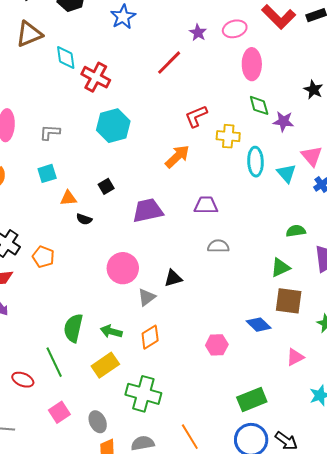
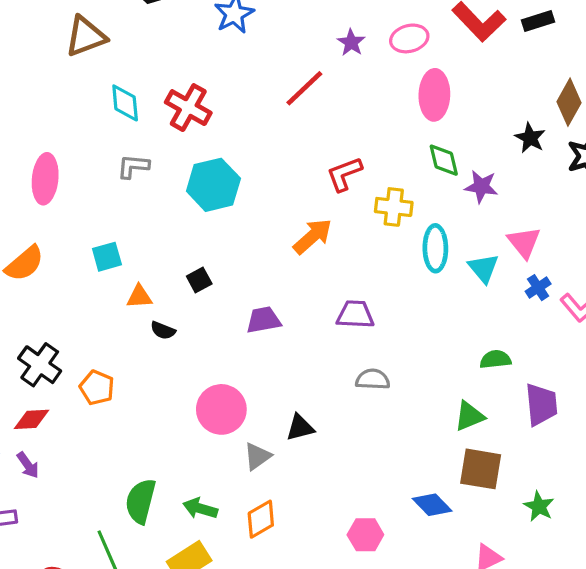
cyan diamond: (66, 57) -> (125, 103), moved
gray L-shape: (50, 132) -> (133, 166), moved
purple trapezoid: (148, 211) -> (263, 320), size x0.7

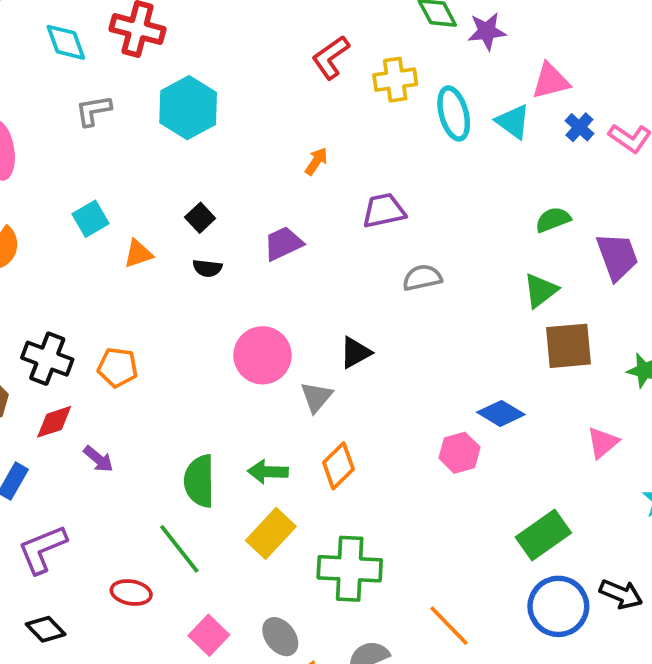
orange arrow: (313, 236) -> (316, 161), moved, size x0.6
pink triangle: (524, 242) -> (551, 81), turned -51
black semicircle: (163, 330) -> (207, 268), moved
purple arrow: (28, 465) -> (98, 459), moved
blue diamond: (432, 505) -> (501, 413), moved

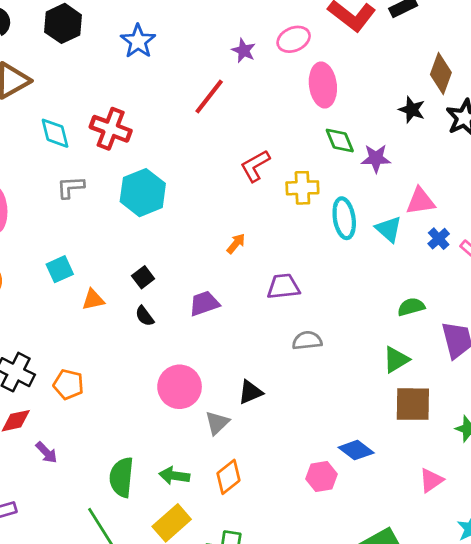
black semicircle: (207, 268) -> (145, 316), turned 40

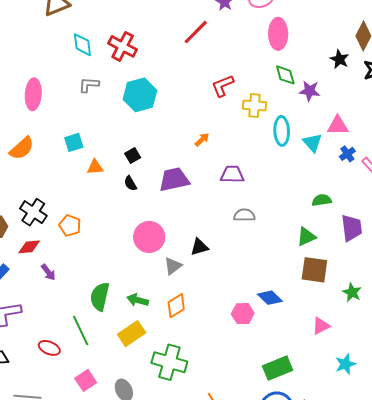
purple trapezoid: (204, 303) -> (174, 180), size x1.4

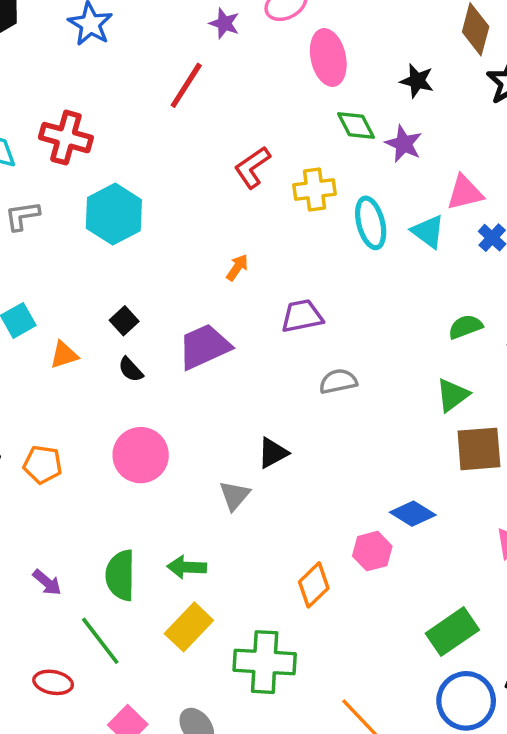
black star: (340, 59) -> (417, 81), moved
purple star: (310, 91) -> (404, 144), turned 30
pink circle: (149, 237) -> (141, 455), moved
purple arrow: (48, 272) -> (47, 582), moved
orange diamond: (176, 306) -> (314, 585), moved

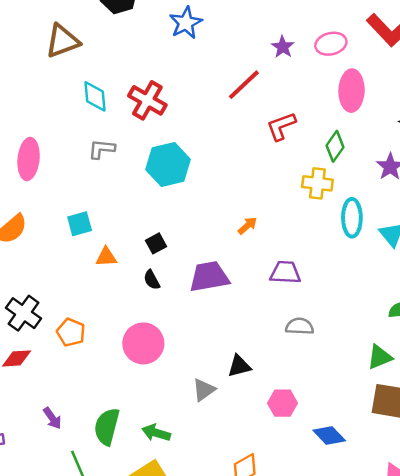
green diamond: (356, 125) -> (335, 146), moved, turned 48
red L-shape: (252, 167) -> (281, 126), moved
pink hexagon: (372, 551) -> (283, 403), moved

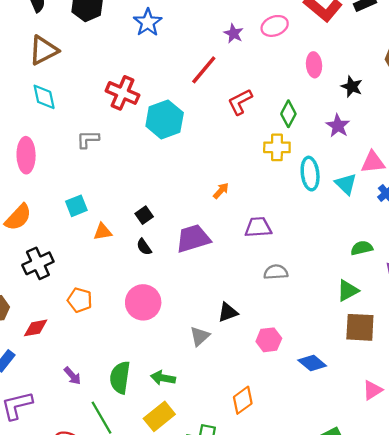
pink ellipse: (352, 91) -> (314, 65), moved, size x0.7
cyan diamond: (95, 96) -> (44, 97), moved
cyan hexagon: (168, 164) -> (165, 119), moved
black cross: (23, 313) -> (38, 263), moved, turned 36

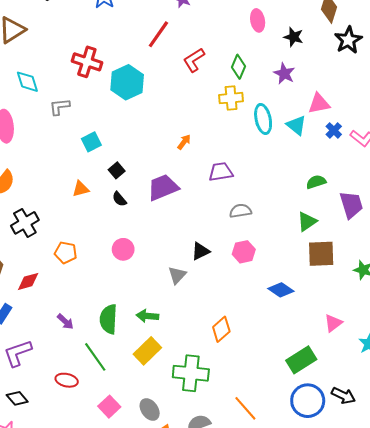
cyan diamond: (44, 97) -> (27, 82), moved
cyan square: (76, 206) -> (91, 142), moved
pink circle: (143, 302) -> (123, 249), size x0.7
pink hexagon: (269, 340) -> (244, 252), moved
pink triangle: (372, 390) -> (333, 323), moved

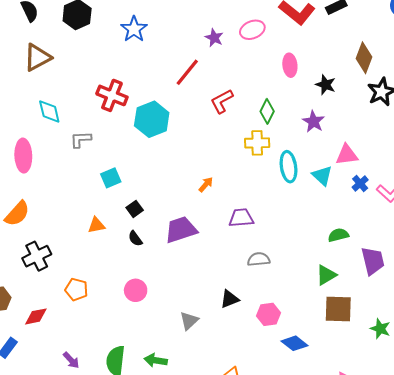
black triangle: (200, 251) -> (230, 299), moved
pink hexagon: (244, 252) -> (268, 314), moved

